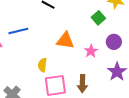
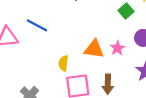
blue line: (18, 31) -> (37, 25), turned 42
orange triangle: (65, 41) -> (94, 49), moved

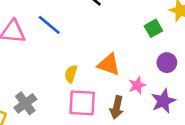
pink star: (117, 48) -> (137, 85), moved

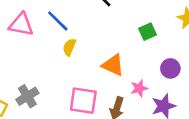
green square: (153, 28) -> (148, 32), moved
yellow semicircle: (71, 74) -> (69, 47), moved

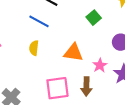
blue line: (58, 21) -> (39, 21), moved

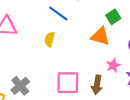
orange triangle: (73, 53) -> (100, 36), moved

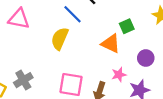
yellow semicircle: (50, 39) -> (60, 39), size x1.5

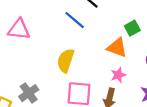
yellow semicircle: (60, 39) -> (66, 61), moved
pink star: (119, 75) -> (118, 75), moved

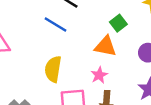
pink star: (118, 75) -> (99, 75), moved

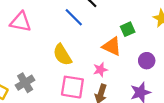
yellow semicircle: (53, 69) -> (62, 55), turned -55

